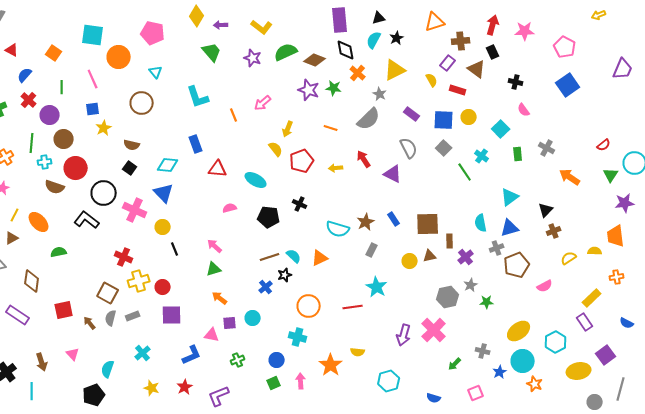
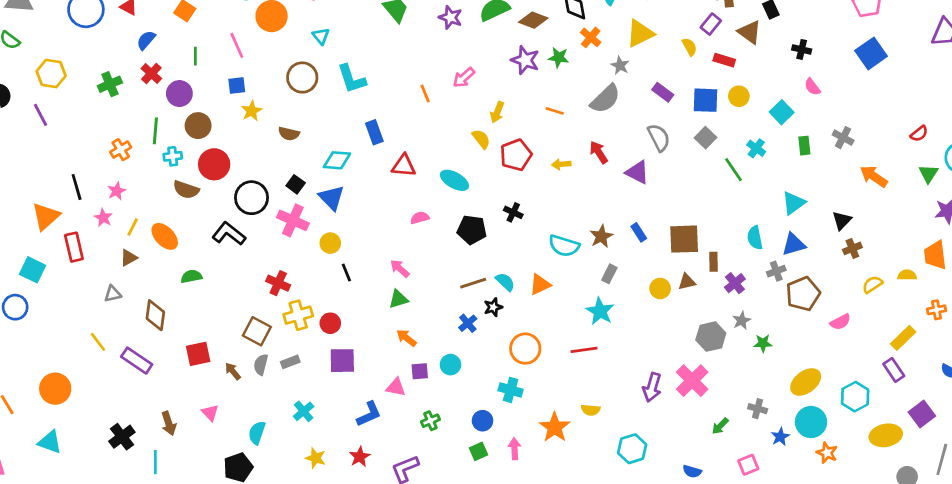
cyan L-shape: (198, 97) -> (352, 79), moved
black square: (130, 168) -> (296, 184), moved
cyan star: (377, 287) -> (600, 311), moved

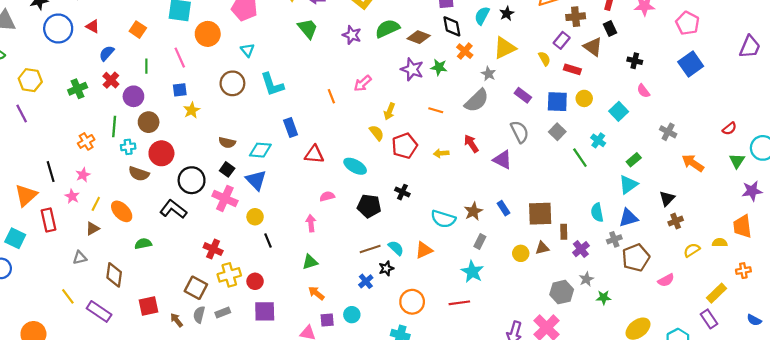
brown semicircle: (289, 134) -> (227, 143), moved
green rectangle: (804, 146) -> (634, 160), moved, turned 56
pink arrow: (400, 268) -> (311, 223), moved, turned 42

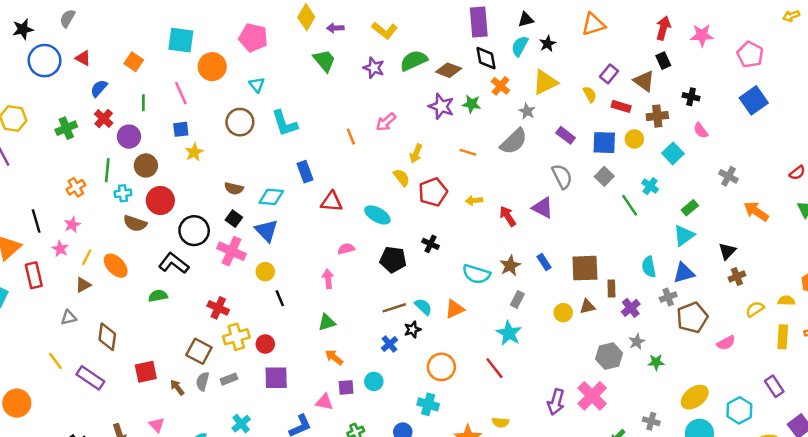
brown cross: (576, 17) -> (657, 116), moved
red arrow: (471, 144) -> (508, 216), moved
green semicircle: (143, 244) -> (158, 296), moved
yellow rectangle: (717, 293) -> (783, 337), moved, turned -42
red line: (459, 303) -> (494, 368), turned 60

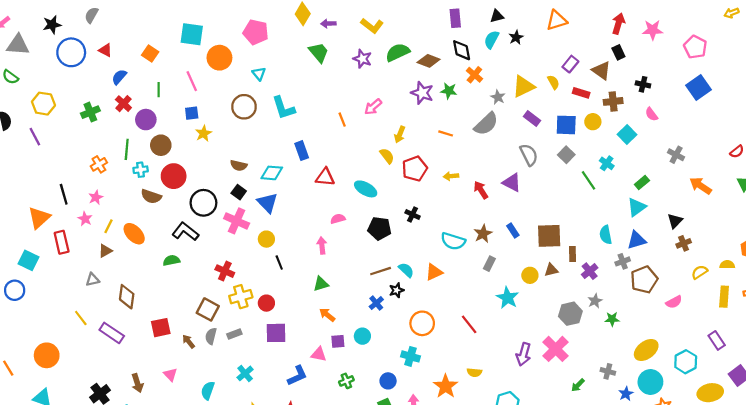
purple rectangle: (479, 22) -> (455, 18), size x0.7
yellow triangle: (545, 82) -> (524, 86), moved
cyan star: (509, 333) -> (508, 298), moved

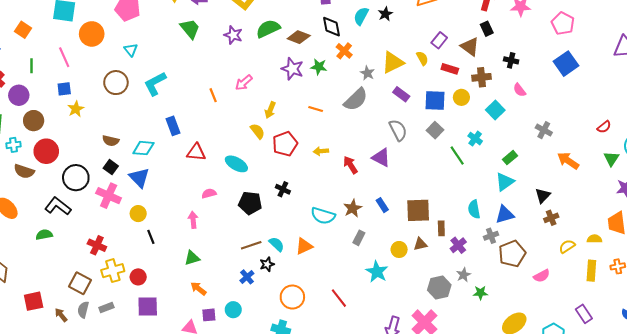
cyan L-shape: (283, 108) -> (155, 84), turned 80

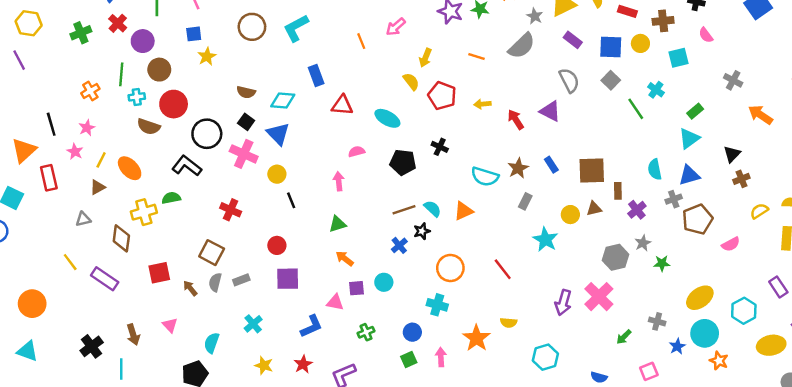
cyan square: (495, 110) -> (678, 58), turned 30
red pentagon: (285, 144) -> (442, 96), turned -30
yellow cross: (113, 271) -> (144, 212), moved

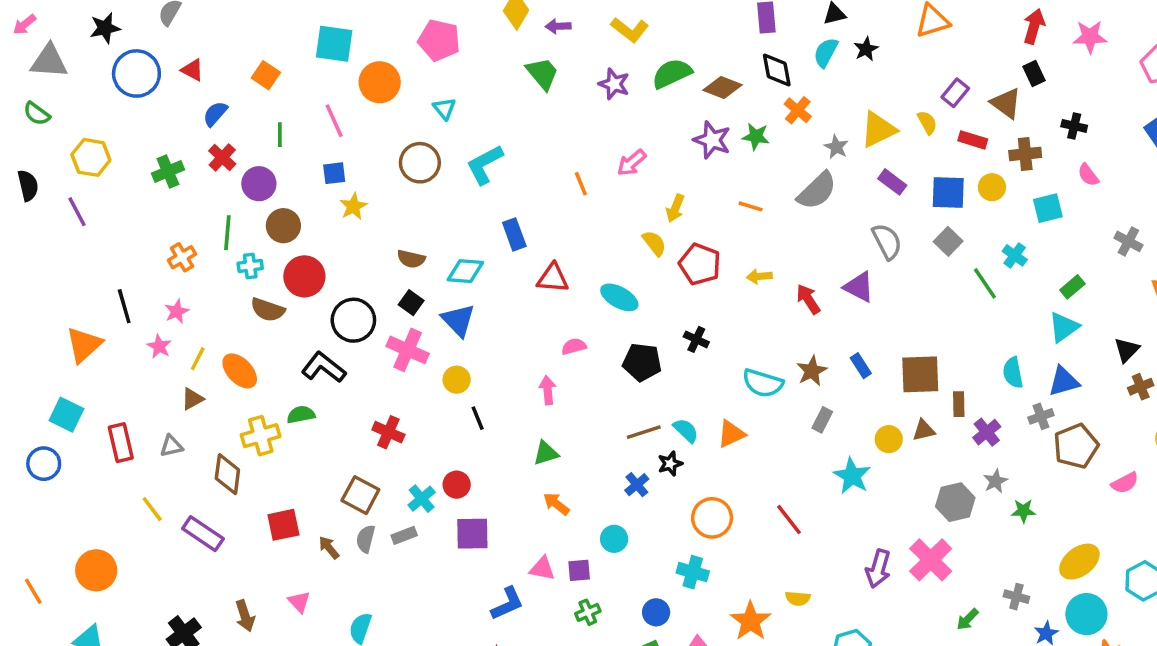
red rectangle: (49, 178) -> (121, 443), moved
purple square: (357, 288) -> (579, 570), moved
cyan cross: (253, 324) -> (422, 499), moved

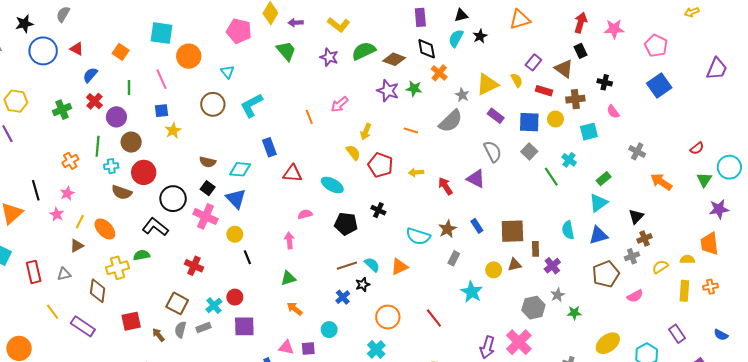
pink pentagon: (439, 40) -> (239, 31), moved
gray cross: (1041, 416) -> (632, 256), moved
cyan cross: (693, 572) -> (376, 349), turned 30

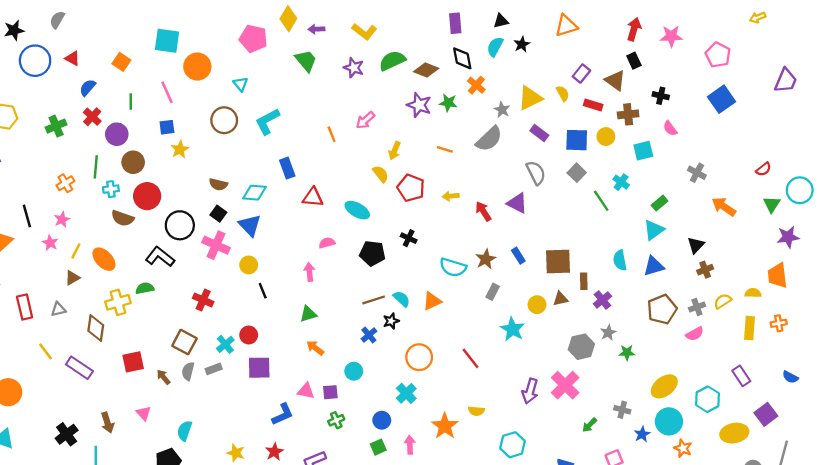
gray cross: (632, 256) -> (697, 307), moved

